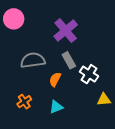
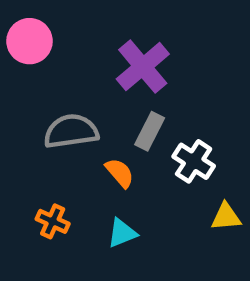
gray rectangle: (69, 60) -> (150, 131), turned 56
orange semicircle: (55, 79) -> (120, 173), turned 112
orange cross: (24, 102) -> (53, 221), turned -32

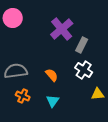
gray semicircle: (71, 131) -> (16, 71), moved
gray rectangle: (150, 131) -> (82, 45), moved
cyan triangle: (122, 233) -> (53, 101), turned -32

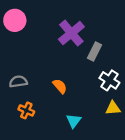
white cross: (84, 70) -> (109, 80), moved
gray semicircle: (16, 71) -> (18, 82), size x0.7
cyan triangle: (53, 101) -> (74, 121), moved

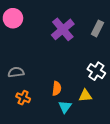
gray rectangle: (94, 52) -> (97, 28), moved
orange semicircle: (60, 86) -> (57, 88), moved, turned 48
yellow triangle: (113, 108) -> (85, 96), moved

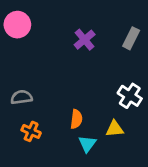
purple cross: (63, 29) -> (85, 40), size x0.7

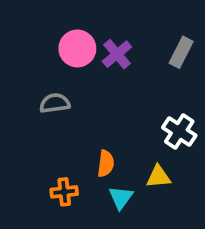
pink circle: (17, 25) -> (77, 48), moved
gray semicircle: (21, 97) -> (55, 103), moved
orange cross: (31, 131) -> (64, 192), moved, turned -30

